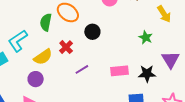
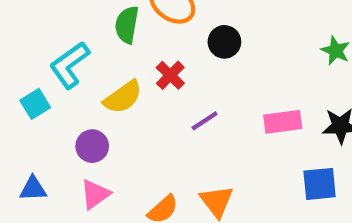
purple circle: (36, 79) -> (92, 146), moved

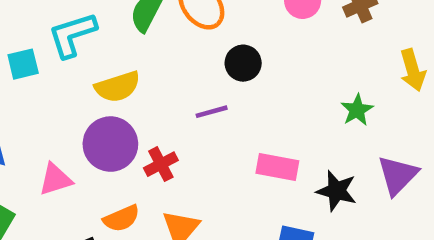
red cross: (170, 75) -> (161, 164), moved
purple line: (205, 121) -> (212, 112), moved
purple circle: (92, 146) -> (110, 144), moved, size x1.5

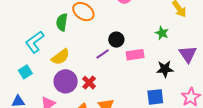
black circle: (243, 63) -> (116, 40), moved
cyan square: (23, 64) -> (25, 72), moved
pink rectangle: (277, 167) -> (135, 55), moved

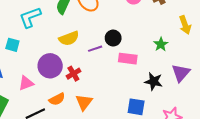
yellow semicircle: (60, 57) -> (69, 38), moved
cyan square: (25, 72) -> (12, 45), turned 32

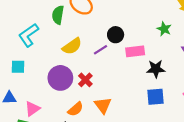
black star: (154, 81) -> (156, 69), moved
pink triangle: (26, 83) -> (32, 109), moved

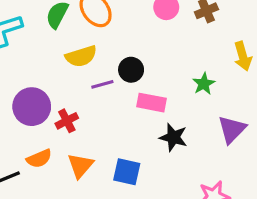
yellow semicircle: (72, 46) -> (81, 56), moved
blue square: (155, 97) -> (127, 172), moved

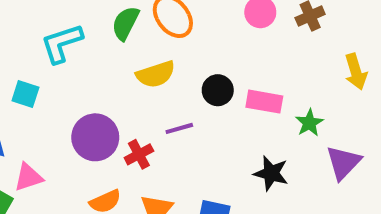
purple line: (102, 84) -> (179, 128), moved
green star: (204, 84) -> (309, 123), moved
pink rectangle: (152, 103) -> (264, 102), moved

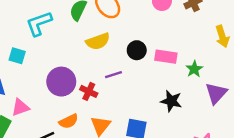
red cross: (139, 154) -> (89, 91), turned -35

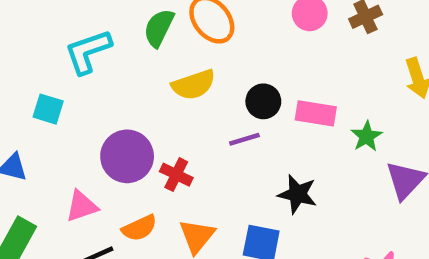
purple line: (113, 75) -> (244, 139), moved
black star: (171, 101) -> (297, 194), moved
pink triangle: (20, 107) -> (82, 206), moved

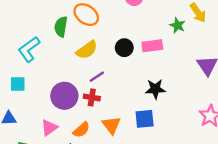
green star: (367, 136) -> (177, 25), moved
purple line: (244, 139) -> (97, 77), moved

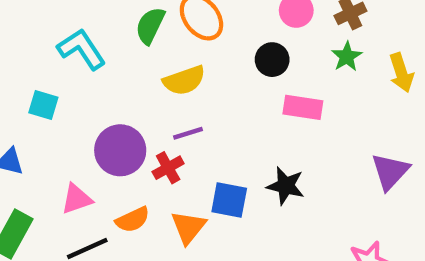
green star: (177, 25) -> (347, 57), moved
black circle: (124, 48) -> (272, 60), moved
cyan L-shape: (29, 49) -> (82, 49), turned 76
red cross: (92, 97) -> (168, 168), turned 35
blue square: (145, 119) -> (229, 200), moved

